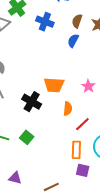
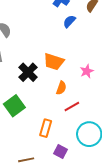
blue semicircle: (73, 41) -> (69, 21), moved
green square: (27, 137) -> (14, 106), size x1.5
orange rectangle: (76, 150) -> (46, 128), moved

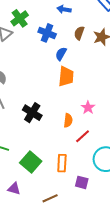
orange trapezoid: (54, 62) -> (66, 76), moved, turned -90
pink star: (87, 71) -> (88, 108), moved
green square: (14, 106) -> (31, 162), moved

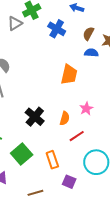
blue semicircle: (61, 54) -> (91, 53), moved, turned 56
black cross: (32, 113) -> (35, 117), moved
orange rectangle: (62, 163) -> (52, 160), turned -30

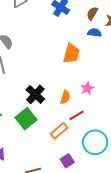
green square: (22, 154) -> (26, 119), moved
orange rectangle: (52, 160) -> (59, 131), moved, turned 66
purple square: (69, 182) -> (67, 161), turned 32

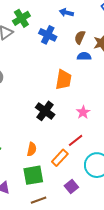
black cross: (35, 94) -> (45, 111), moved
orange semicircle: (65, 97) -> (32, 149), moved
green square: (26, 119) -> (33, 175), moved, turned 35

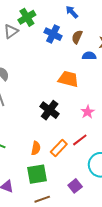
blue arrow: (66, 13) -> (72, 12), turned 32
brown semicircle: (80, 37) -> (77, 37), moved
orange trapezoid: (64, 80) -> (68, 79), turned -85
orange rectangle: (60, 158) -> (59, 148), moved

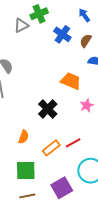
pink star: (88, 112) -> (87, 105), moved
orange semicircle: (36, 148) -> (24, 137), moved
purple square: (75, 186) -> (62, 188), size x1.5

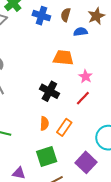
orange semicircle: (24, 137) -> (44, 123), moved
red line: (73, 143) -> (83, 98), moved

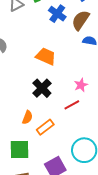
brown semicircle: (66, 15) -> (81, 20), size x1.5
orange trapezoid: (63, 58) -> (46, 56), moved

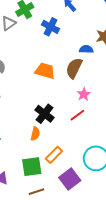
brown semicircle: (81, 20) -> (74, 68), moved
black cross: (42, 88) -> (44, 114), moved
orange rectangle: (45, 127) -> (54, 155), moved

